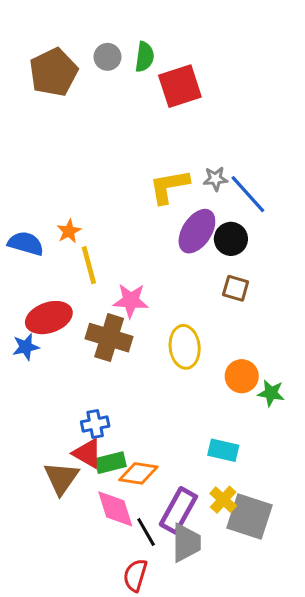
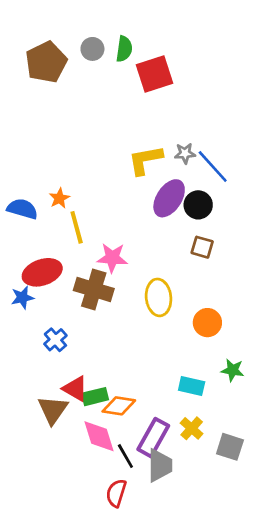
green star: (271, 393) -> (233, 370), moved
blue cross: (95, 424) -> (55, 340), moved, turned -30
gray square: (249, 517) -> (230, 447), moved, size x0.7

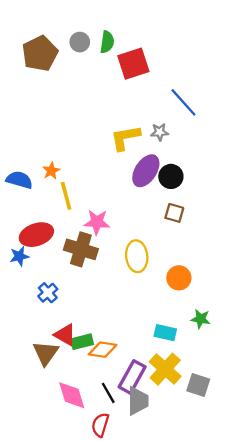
blue line: (213, 167) -> (183, 102), moved
yellow cross: (192, 428) -> (165, 369), size x1.6
pink diamond: (99, 436) -> (72, 395), moved

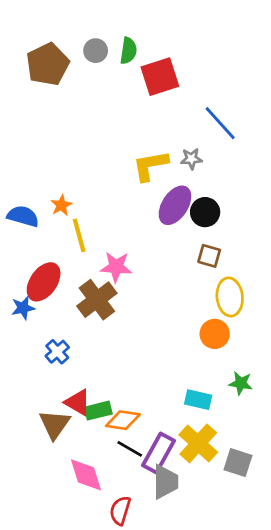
red ellipse: (36, 235) -> (44, 282), turned -36
brown cross: (81, 249) -> (97, 300), turned 36
yellow ellipse: (137, 256) -> (230, 297), moved
black line: (108, 393) -> (130, 449), moved, turned -30

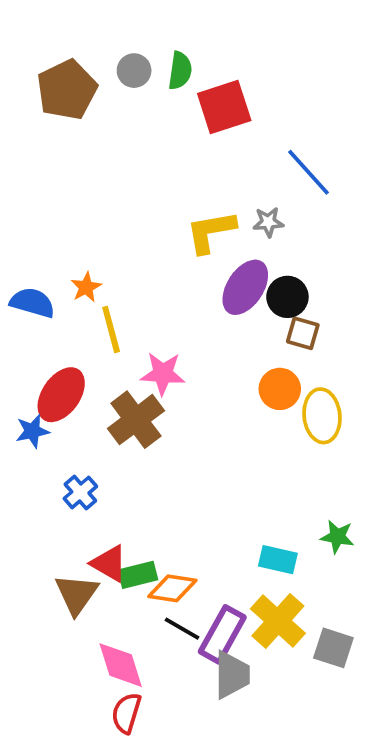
brown square: (209, 256) -> (303, 333), moved
orange circle: (215, 334) -> (280, 389), moved
red semicircle: (120, 510) -> (126, 713), moved

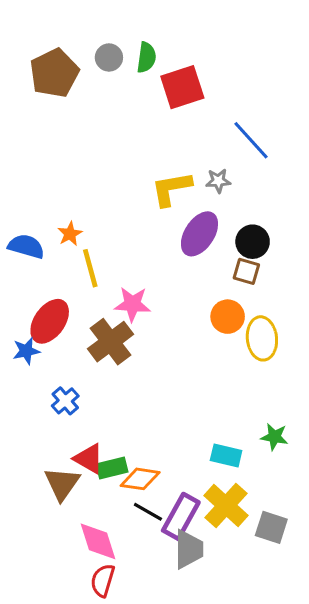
black circle: (287, 297) -> (253, 242), moved

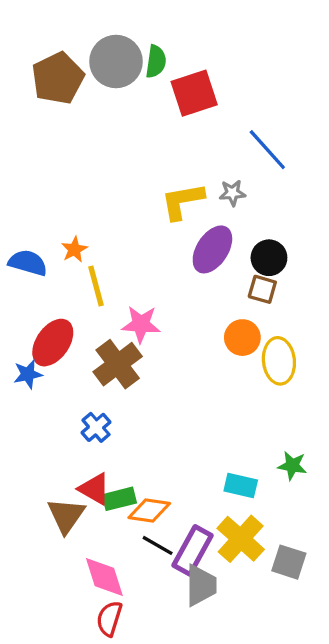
gray circle: (109, 57) -> (116, 62), size x1.8
blue cross: (65, 401) -> (96, 427), moved

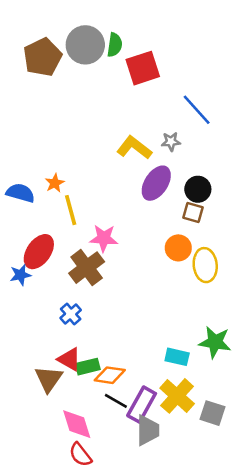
yellow L-shape: (182, 201) -> (134, 148), turned 48
green star: (292, 466) -> (215, 342), size x1.5
red semicircle: (109, 619) -> (80, 455), turned -55

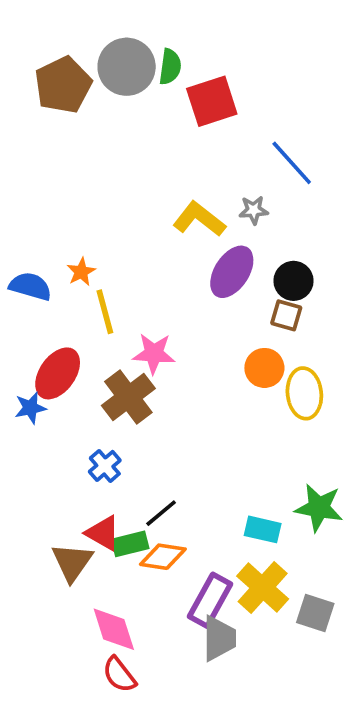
black line: (116, 401) -> (161, 513), moved, turned -70

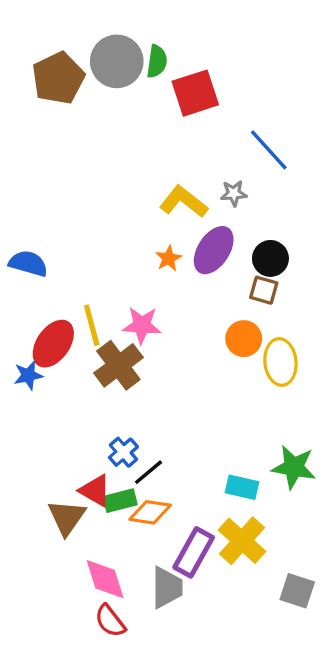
orange star: (81, 272) -> (169, 258), moved
yellow line: (105, 312) -> (92, 325), moved
blue cross: (105, 466) -> (123, 452), moved
gray square: (315, 613) -> (297, 591), moved
gray trapezoid: (219, 638) -> (167, 587), moved

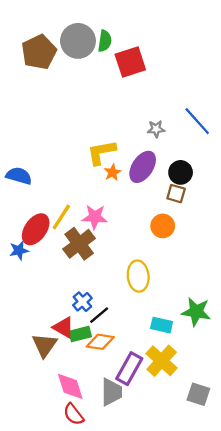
blue line: (269, 150) -> (197, 121), moved
yellow L-shape: (184, 202) -> (101, 152), moved, turned -48
yellow line: (92, 325) -> (61, 217), turned 48
yellow ellipse: (280, 362) -> (138, 276), moved

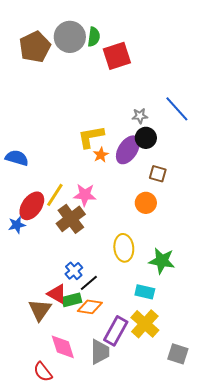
black circle: (181, 172) -> (146, 138), moved
green star: (196, 312) -> (162, 261), moved
red semicircle: (74, 414) -> (43, 372), moved

